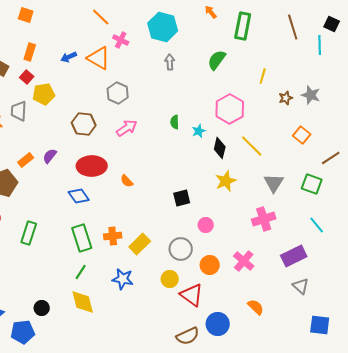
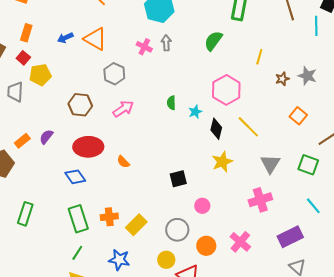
pink cross: (121, 40) -> (144, 47), moved

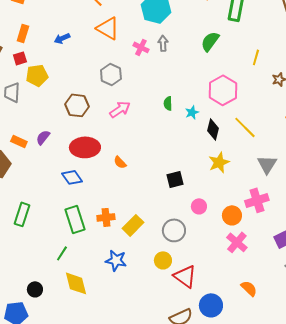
orange triangle: (95, 39) -> (108, 28), moved
red square: (23, 58) -> (20, 58), turned 32
orange rectangle: (22, 141) -> (19, 141), turned 63
orange circle: (206, 246) -> (232, 215), moved
green line: (77, 253) -> (62, 253), moved

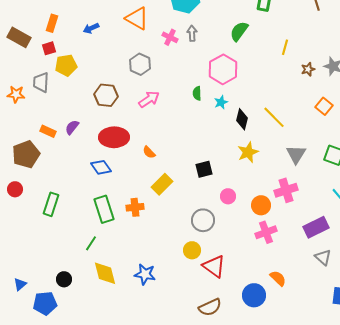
pink hexagon: (223, 90) -> (223, 69), moved
yellow rectangle: (133, 225) -> (162, 184), moved
pink cross: (237, 242) -> (266, 232), turned 30
blue star: (116, 260) -> (145, 274), moved
blue circle: (211, 305) -> (254, 295), moved

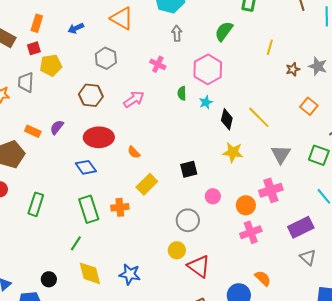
pink cross: (170, 37) -> (158, 64), moved
gray hexagon: (140, 64) -> (106, 58), moved
yellow star: (248, 152) -> (233, 152), turned 30

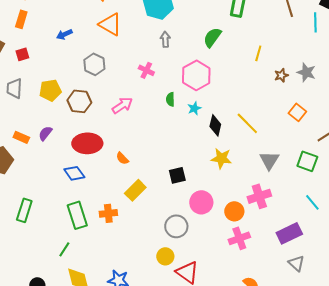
orange rectangle: (37, 23) -> (21, 19), moved
yellow pentagon: (51, 65) -> (50, 90), moved
pink circle: (213, 196) -> (201, 202), size x1.5

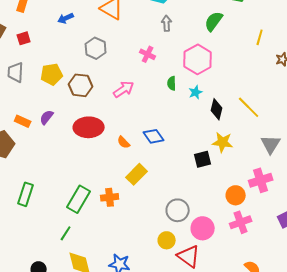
blue diamond: (74, 173) -> (154, 136), moved
black square: (177, 175) -> (203, 159), moved
pink circle: (201, 202) -> (203, 228), moved
green rectangle: (77, 215) -> (79, 199), turned 48

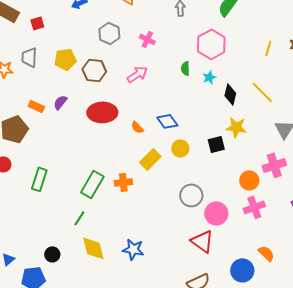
yellow line: (260, 37) -> (268, 48), moved
pink cross: (148, 54) -> (147, 39), moved
yellow circle: (167, 240) -> (180, 148), moved

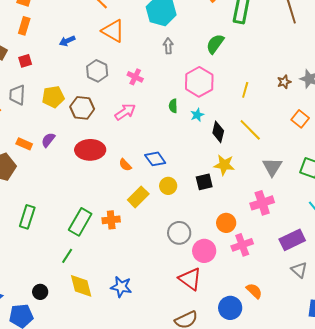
yellow line: (268, 48) -> (245, 90), moved
orange circle: (249, 180) -> (226, 223), moved

